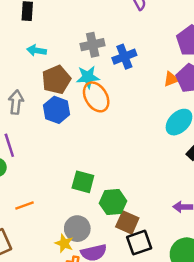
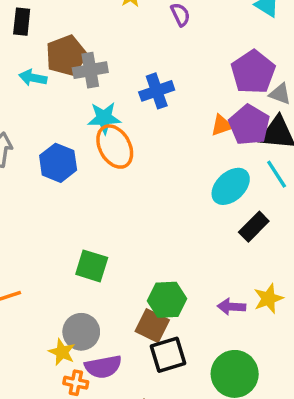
gray cross: (93, 45) -> (90, 70), moved
brown pentagon: (56, 80) -> (66, 56), moved
green hexagon: (113, 202) -> (167, 300), moved

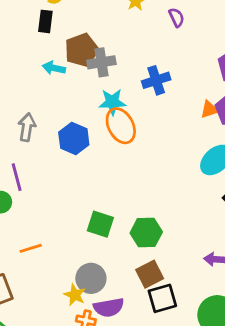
green hexagon: (167, 300) -> (146, 232), moved
brown square: (152, 326) -> (150, 274), turned 36

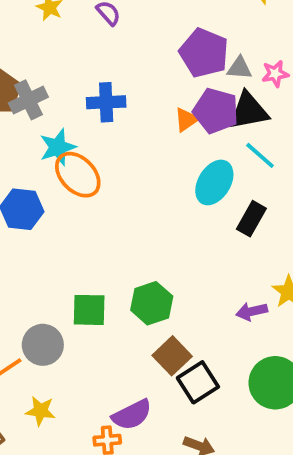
blue cross: (156, 80) -> (106, 102), turned 32
gray circle: (91, 278) -> (43, 345), moved
yellow star: (75, 295) -> (40, 411), moved

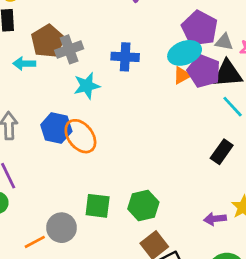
orange ellipse: (78, 175) -> (80, 136), moved
cyan ellipse: (214, 182) -> (185, 53), moved, turned 32

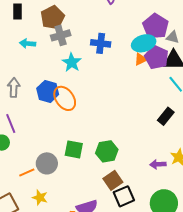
brown pentagon: (48, 41) -> (53, 17), moved
cyan star: (87, 86) -> (72, 62), turned -30

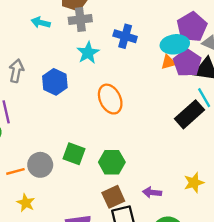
orange ellipse: (65, 98) -> (110, 99), moved
black rectangle: (166, 116) -> (190, 114), moved, size x1.4
purple arrow: (158, 164) -> (152, 192), moved

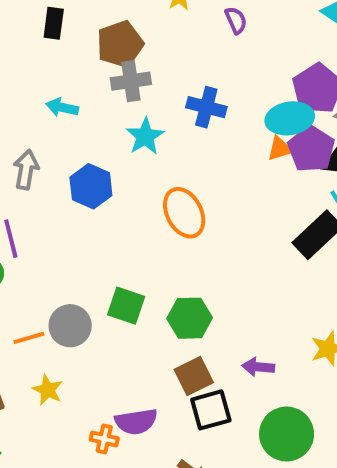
cyan arrow: (41, 23) -> (62, 107), moved

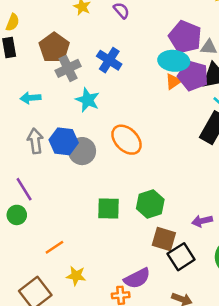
blue cross: (206, 107) -> (109, 60), moved, turned 35
cyan ellipse: (290, 118) -> (174, 61), turned 32
gray arrow: (26, 170) -> (35, 141), moved
gray circle: (70, 326) -> (82, 151), moved
brown square: (194, 376) -> (164, 239), turned -30

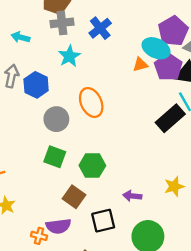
orange triangle: (173, 81) -> (140, 65), moved
gray circle: (82, 151) -> (56, 119), moved
brown square: (164, 239) -> (74, 197), moved

